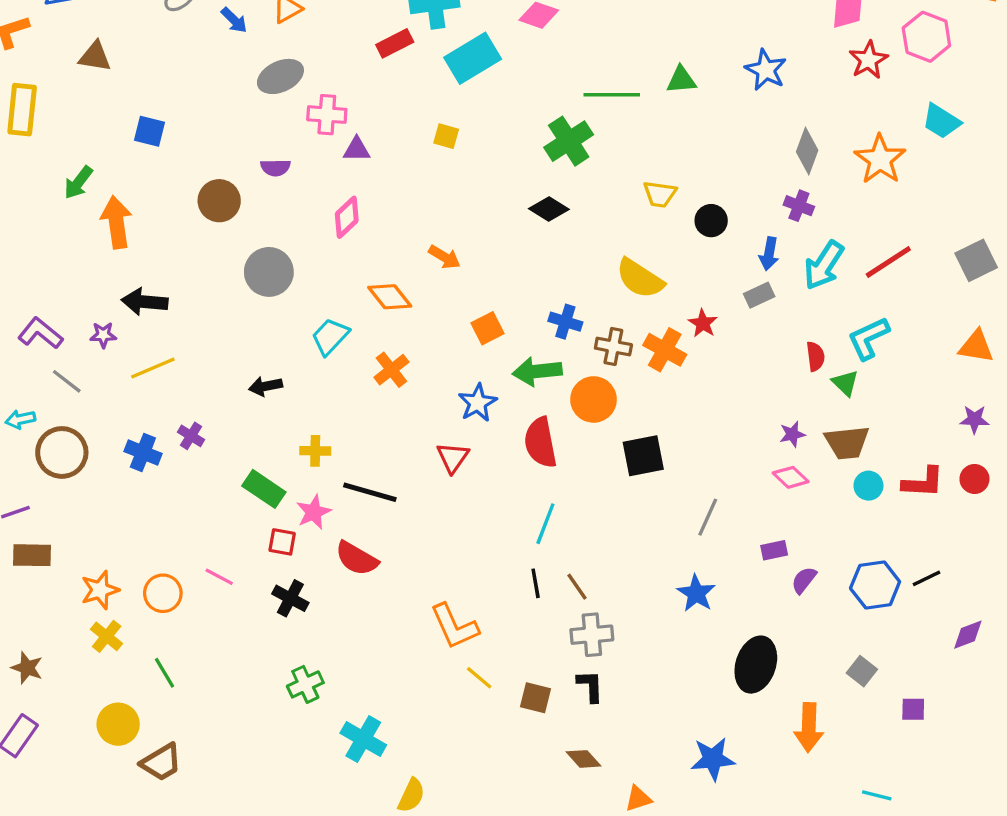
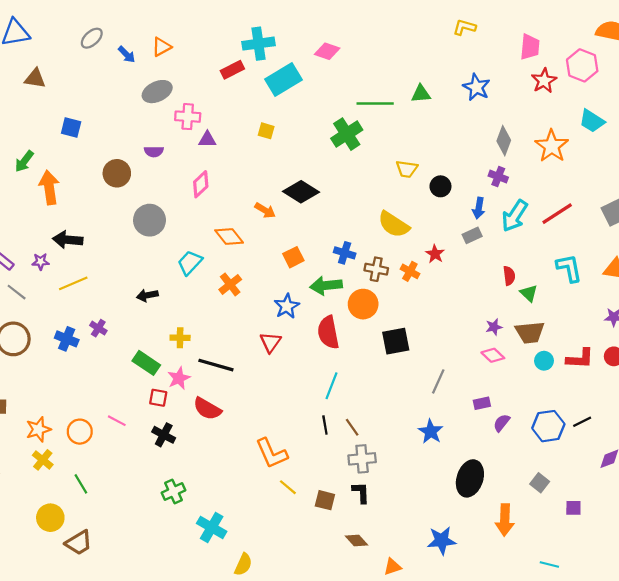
black diamond: (549, 209) -> (301, 192), moved, size x1.4
cyan L-shape: (868, 338) -> (569, 268), moved, turned 104
orange cross: (665, 350) -> (410, 271), size x0.7

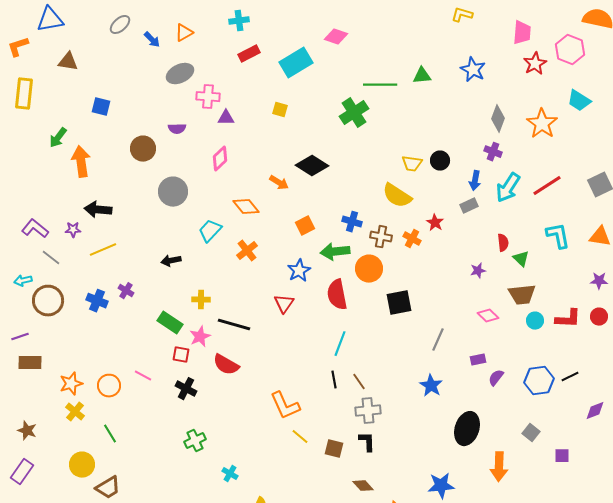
cyan cross: (258, 44) -> (239, 21), moved, size x0.7
yellow trapezoid: (407, 169) -> (412, 164), moved
purple star: (494, 327) -> (478, 271), moved
cyan cross: (212, 527) -> (230, 474), size x0.6

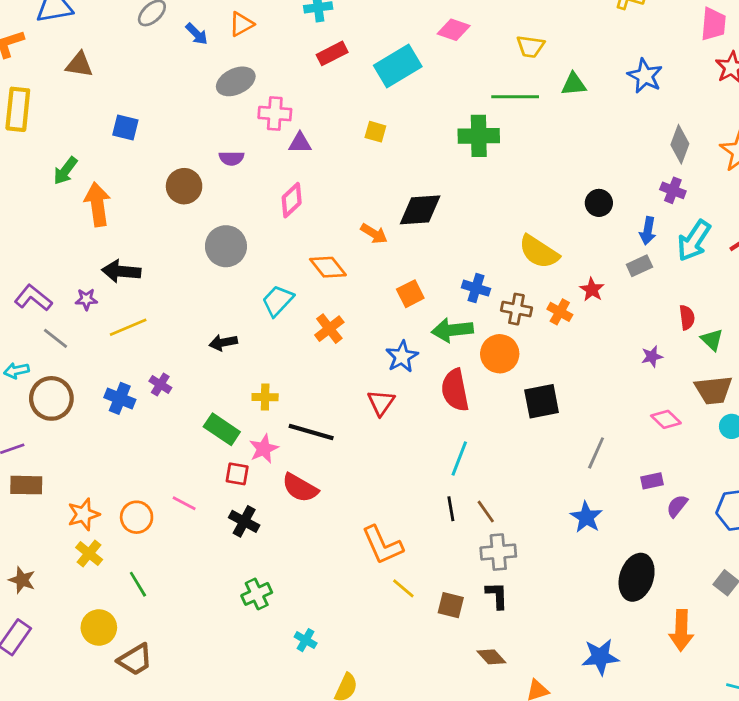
green cross: (354, 113) -> (479, 136), turned 32
yellow trapezoid: (412, 164) -> (530, 46), moved
black diamond: (312, 166) -> (420, 210), turned -36

